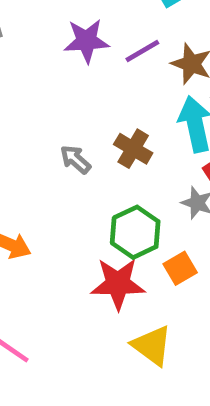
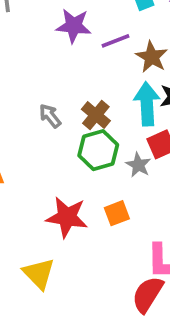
green hexagon: (135, 232) -> (98, 150), moved
yellow triangle: (152, 345) -> (39, 274), moved

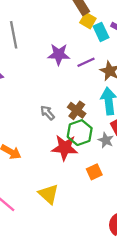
red star: (67, 217) -> (65, 148), moved
yellow triangle: (39, 274) -> (48, 194), moved

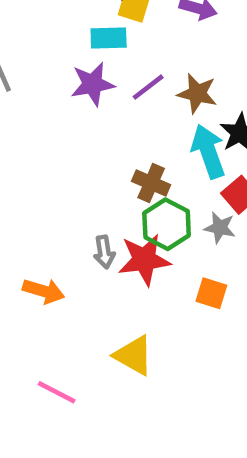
cyan rectangle: (101, 32) -> (109, 38), moved, turned -54
gray arrow: (47, 113) -> (104, 252), moved, turned -133
orange square: (94, 172) -> (211, 293), turned -35

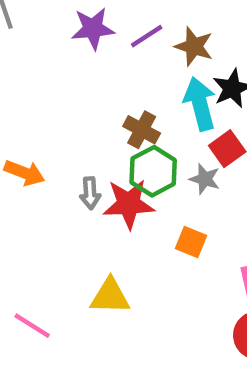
orange arrow: (44, 291) -> (24, 173), moved
yellow triangle: (134, 355) -> (110, 296), turned -33

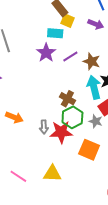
purple star: (93, 29) -> (46, 53), turned -30
orange square: (191, 242) -> (89, 150), size x1.5
pink line: (32, 326) -> (18, 176), moved

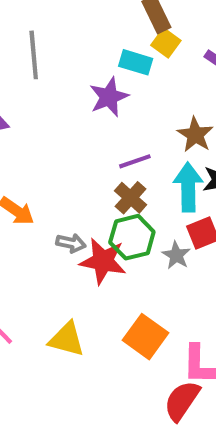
purple line: (70, 56) -> (135, 161), moved
gray arrow: (44, 127) -> (71, 243), turned -88
orange square: (89, 150) -> (146, 337), moved

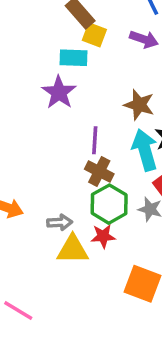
purple line: (135, 161) -> (95, 140), turned -52
red star: (103, 261) -> (103, 236), moved, size x0.6
yellow triangle: (67, 339) -> (73, 249), moved

